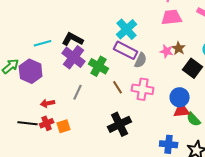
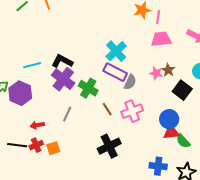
pink cross: (143, 89) -> (132, 111), turned -30

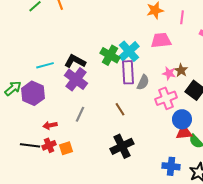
pink line: (158, 17) -> (182, 17), moved
pink trapezoid: (161, 39) -> (161, 40), moved
purple rectangle: (115, 72) -> (128, 72), turned 60
green cross: (88, 88) -> (110, 55), moved
pink cross: (132, 111) -> (166, 98), moved

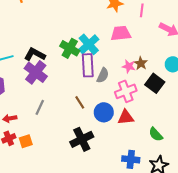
blue circle: (182, 119) -> (104, 112), moved
red triangle: (184, 132) -> (126, 117), moved

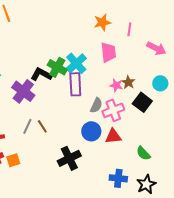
pink trapezoid: (121, 33) -> (108, 52), turned 90
black L-shape: (35, 54) -> (41, 74), moved
gray semicircle: (103, 75) -> (96, 105), moved
brown line: (80, 102) -> (42, 126), moved

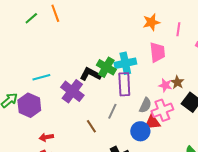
cyan cross: (76, 63) -> (125, 63), turned 30
gray line: (27, 126) -> (112, 111), moved
red triangle: (113, 136) -> (152, 122), moved

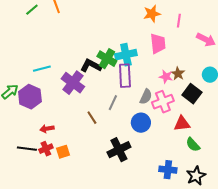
red triangle: (152, 122) -> (182, 124), moved

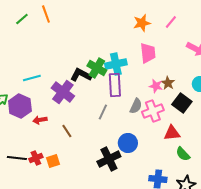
pink line: (179, 21) -> (171, 22), moved, turned 32
brown line: (92, 118) -> (67, 131), moved
blue circle: (141, 123) -> (128, 143), moved
red arrow: (47, 129) -> (40, 120), moved

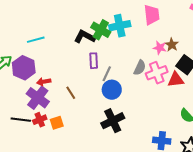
purple rectangle: (115, 85) -> (94, 61), moved, size x0.7
purple cross: (63, 92) -> (38, 98), moved
red triangle: (172, 133) -> (176, 80), moved
blue circle: (128, 143) -> (112, 90), moved

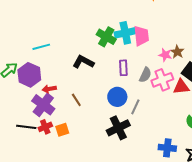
pink trapezoid: (152, 15) -> (141, 36), moved
black L-shape: (85, 37) -> (83, 62), moved
purple rectangle: (94, 61) -> (123, 68), moved
gray line: (107, 74) -> (135, 107), moved

